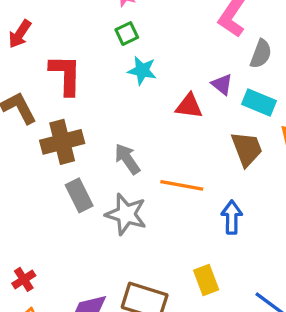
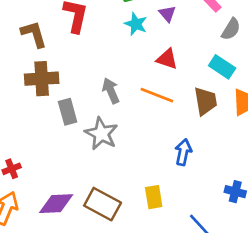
purple triangle: (222, 84) -> (167, 14), moved
brown cross: (62, 142) -> (42, 79), moved
orange line: (182, 185) -> (157, 95), moved

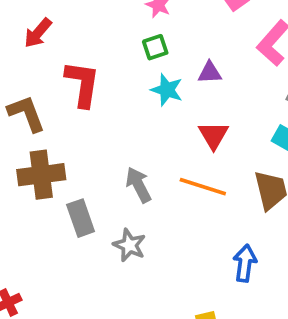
purple triangle: (167, 14) -> (210, 73), turned -48
red triangle: (167, 59) -> (213, 135), turned 45
gray star: (101, 134) -> (129, 245), size x0.7

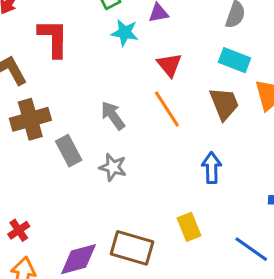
orange line: (203, 187) -> (167, 109), turned 48

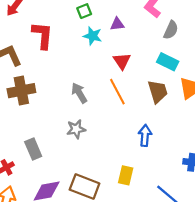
gray rectangle: (69, 151) -> (33, 149), moved
gray star: (113, 167) -> (76, 129), turned -30
yellow rectangle: (189, 227) -> (126, 175), turned 30

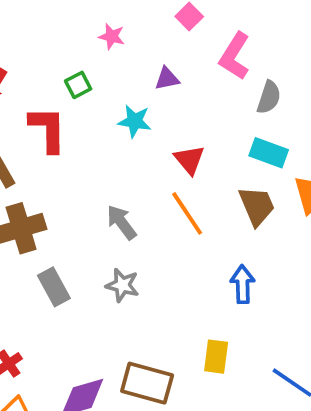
green square: (84, 11) -> (78, 85), moved
purple triangle: (117, 24) -> (167, 79), moved
gray star: (76, 129) -> (122, 285), turned 30
gray rectangle: (33, 149) -> (54, 287), moved

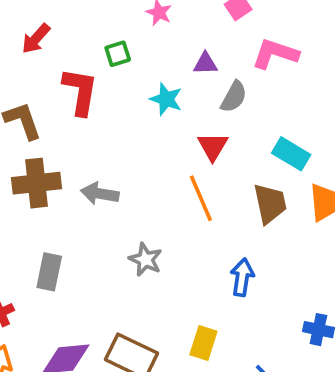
pink L-shape: (235, 56) -> (275, 54), turned 66
gray semicircle: (269, 97) -> (234, 97), moved
gray arrow: (121, 222) -> (100, 194), moved, turned -54
gray star: (122, 285) -> (145, 260), moved
gray rectangle: (54, 287) -> (49, 272), moved, turned 30

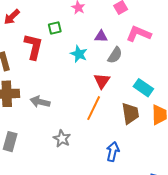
orange line: (201, 198) -> (94, 108), turned 45

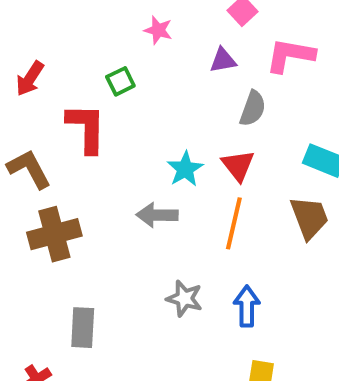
purple triangle: (101, 36) -> (223, 60), moved
cyan star: (79, 54) -> (185, 169), moved, turned 30
gray arrow: (40, 102) -> (157, 215), moved
blue arrow: (113, 152) -> (247, 306), moved

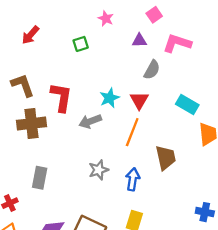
red L-shape: (86, 128) -> (61, 97), moved
gray arrow: (157, 215) -> (90, 121), turned -30
brown trapezoid: (309, 218) -> (166, 158), moved
gray star: (184, 298) -> (99, 170), turned 30

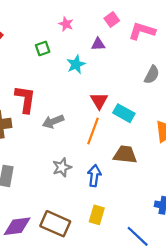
pink L-shape: (177, 43) -> (142, 31), moved
gray semicircle: (152, 70) -> (152, 75), moved
cyan star: (109, 98) -> (76, 64), moved
cyan rectangle: (187, 105) -> (124, 113), moved
brown trapezoid: (166, 158) -> (125, 155), turned -70

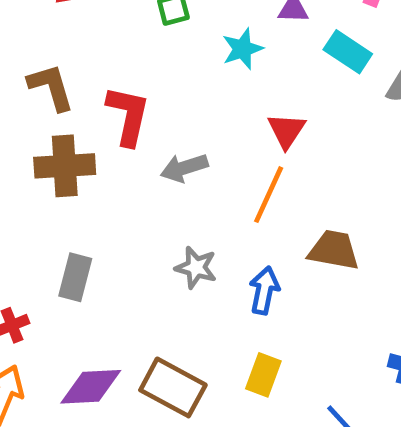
cyan rectangle: (124, 113) -> (348, 52), moved
gray star: (62, 167) -> (196, 268), turned 30

